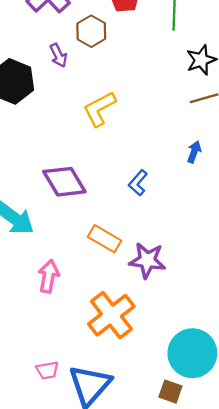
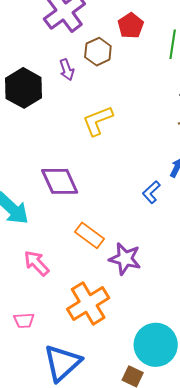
blue L-shape: (138, 183) -> (151, 192), moved
pink arrow: (49, 276) -> (37, 263), turned -60
pink trapezoid: (47, 370) -> (24, 320), moved

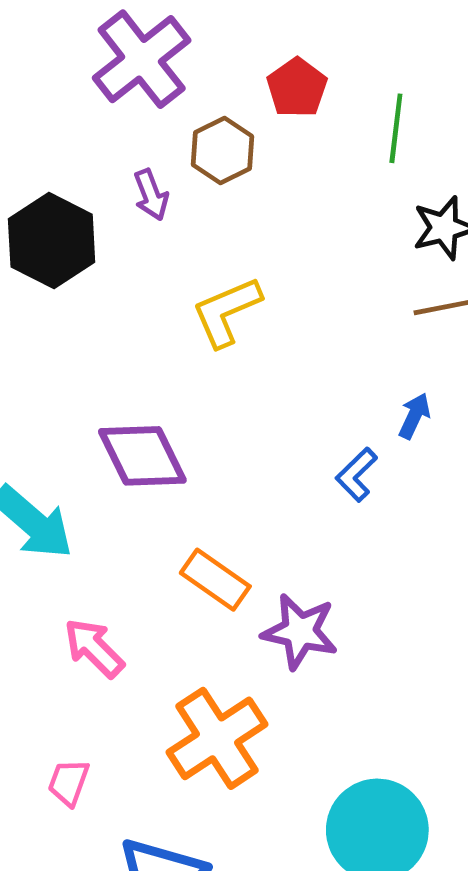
pink trapezoid: (24, 320) -> (69, 782), turned 115

